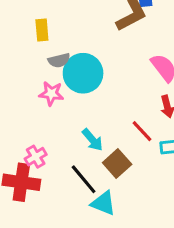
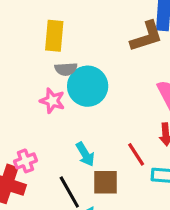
yellow rectangle: (42, 30) -> (54, 36), size x1.4
brown square: (117, 164) -> (106, 182), turned 32

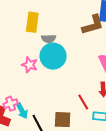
gray semicircle: (66, 69) -> (49, 39), moved
cyan arrow: (85, 154) -> (22, 111), moved

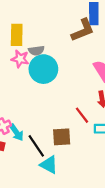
pink star: (30, 65) -> (20, 59), moved

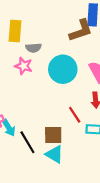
pink star: (20, 59) -> (24, 66), moved
cyan circle: (43, 69) -> (63, 69), moved
cyan triangle: (49, 165) -> (54, 154), moved

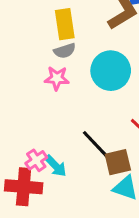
yellow rectangle: (15, 31) -> (65, 24), moved
black line: (27, 142) -> (95, 144), moved

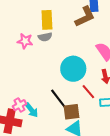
cyan circle: (111, 71) -> (73, 69), moved
pink star: (57, 78) -> (25, 41), moved

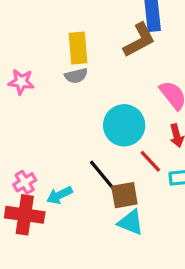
pink star: (25, 41) -> (21, 82), moved
pink cross: (20, 105) -> (25, 182), moved
cyan arrow: (32, 110) -> (59, 195), turned 105

